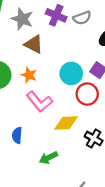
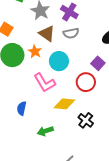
gray semicircle: (82, 18) -> (71, 33), moved
cyan circle: (71, 73) -> (59, 61), moved
orange star: (29, 75) -> (35, 51), moved

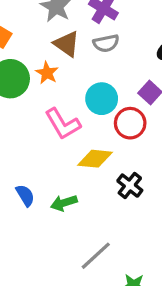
cyan circle: (59, 61) -> (102, 99), moved
blue semicircle: (22, 108) -> (25, 195), moved, turned 136

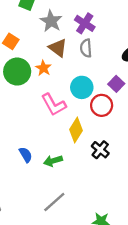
gray semicircle: (106, 43) -> (86, 48), turned 96
yellow diamond: (95, 159) -> (76, 130), turned -65
gray line: (96, 256) -> (54, 202), moved

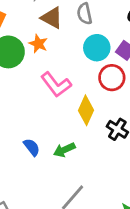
cyan circle: (82, 87) -> (97, 48), moved

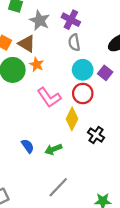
brown triangle: (52, 18) -> (27, 44), moved
red circle: (112, 78) -> (83, 93), moved

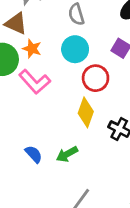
cyan circle: (83, 70) -> (75, 49), moved
pink L-shape: (49, 97) -> (35, 82), moved

